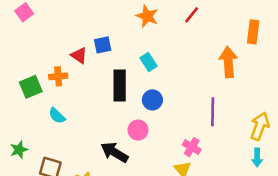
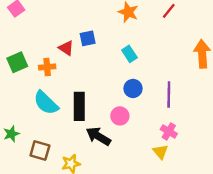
black rectangle: (120, 86) -> (79, 106), moved
green square: (31, 87) -> (17, 62), moved
purple line: (213, 112) -> (169, 94), moved
cyan semicircle: (57, 116) -> (46, 103), size x1.6

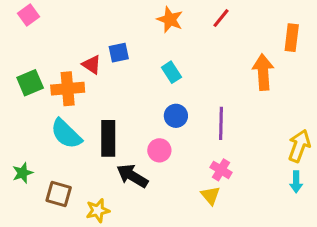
orange cross: (47, 67) -> (68, 89), size x1.5

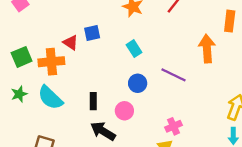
purple line: (221, 123) -> (173, 75), moved, turned -65
black rectangle: (108, 138) -> (93, 101), moved, size x0.6
pink cross: (221, 170) -> (173, 126), turned 35
green star: (23, 173) -> (19, 94), moved

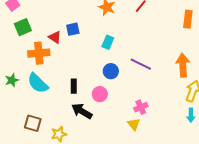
cyan rectangle: (134, 49) -> (108, 42), turned 56
orange arrow: (207, 49) -> (183, 65), moved
green square: (22, 57) -> (23, 27), moved

